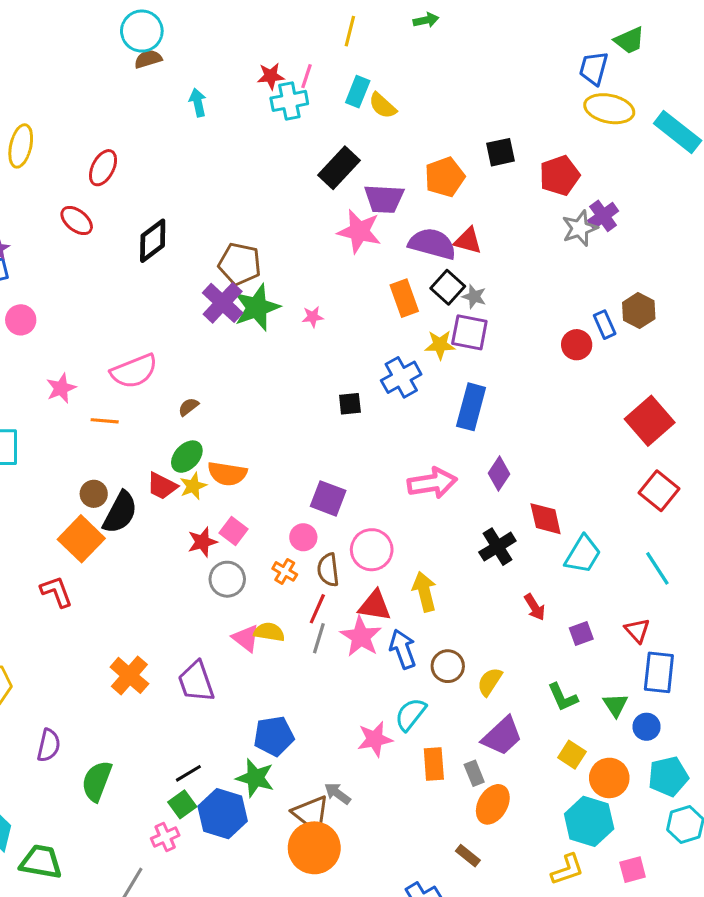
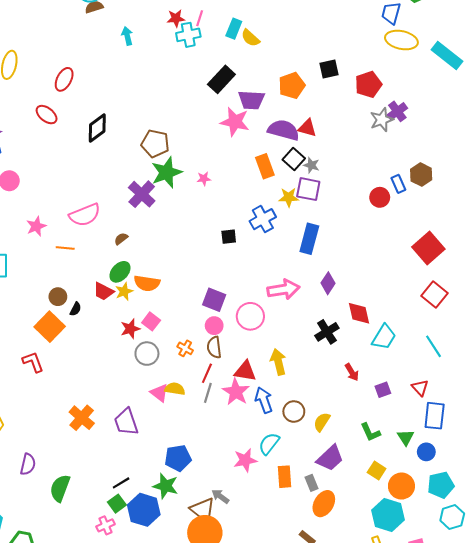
purple cross: (223, 303) -> (142, 194), moved
black semicircle: (120, 512) -> (75, 309), size x0.5
pink circle: (303, 537) -> (214, 326), moved
pink circle: (372, 550) -> (250, 316), moved

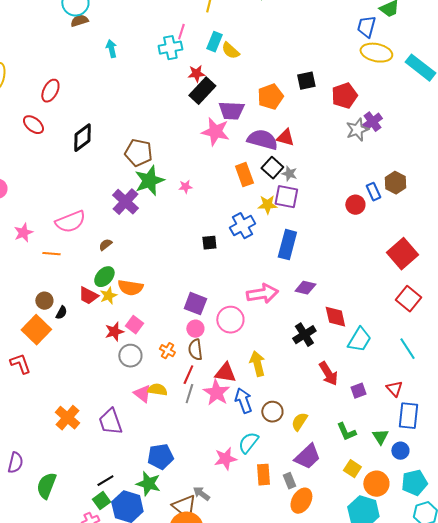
red star: (176, 18) -> (196, 74), moved
purple diamond: (328, 283) -> (305, 288), turned 70
red arrow: (352, 372) -> (328, 374), size x1.4

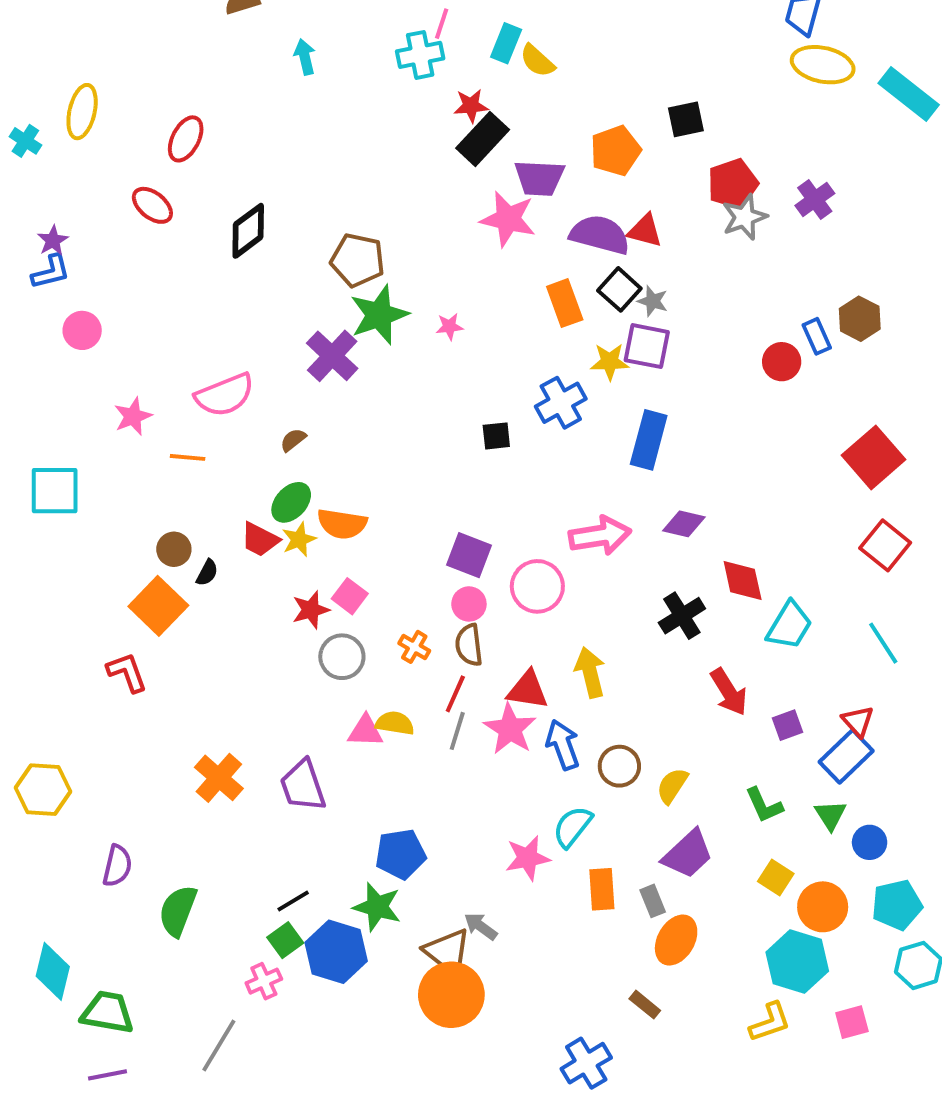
red pentagon: (344, 96) -> (733, 184), moved
gray star: (357, 130) -> (744, 217), moved
pink triangle: (142, 394) -> (365, 731), turned -36
blue rectangle: (408, 416) -> (846, 756), moved, turned 40

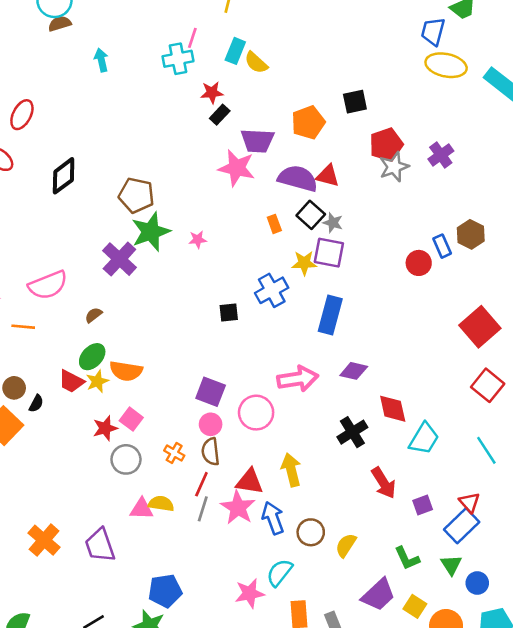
black rectangle: (483, 139) -> (220, 115), size x0.6
orange rectangle: (565, 303) -> (274, 224), size x0.6
purple trapezoid: (688, 854) -> (378, 595), moved

